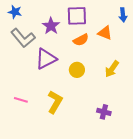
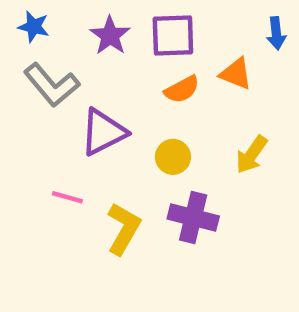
purple star: (51, 26) -> (110, 36), moved
pink line: (21, 100) -> (67, 197), moved
purple cross: (104, 112) -> (193, 217), moved, size x1.5

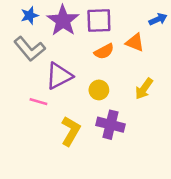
blue star: (34, 27) -> (29, 15), moved, turned -30
blue arrow: (276, 33) -> (158, 19), turned -108
purple star: (110, 36) -> (63, 21), size x1.4
pink line: (67, 197) -> (38, 102), moved

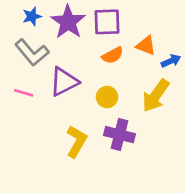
blue arrow: (158, 19) -> (171, 61), moved
yellow arrow: (144, 89) -> (156, 96), size x1.4
pink line: (38, 102) -> (24, 93), moved

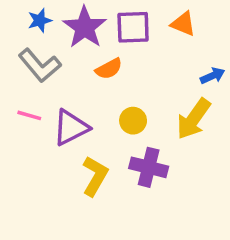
orange triangle: (146, 46) -> (183, 24), moved
orange semicircle: (113, 55) -> (109, 69), moved
purple triangle: (64, 82) -> (71, 128), moved

